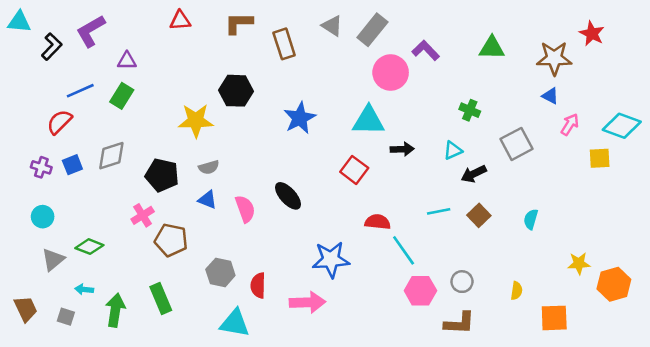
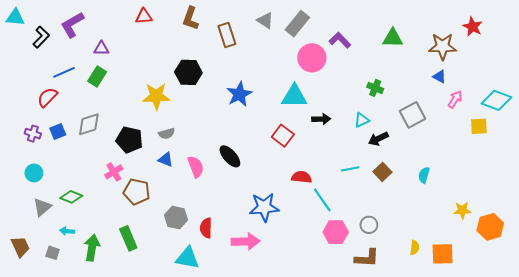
brown L-shape: (239, 23) -> (191, 18), turned -70
yellow semicircle: (517, 291) -> (415, 248), moved

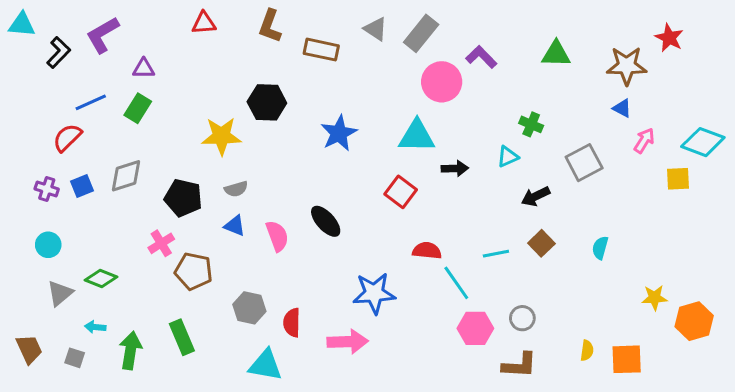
brown rectangle: (227, 35) -> (321, 50), turned -60
cyan triangle: (362, 120) -> (508, 157), moved
cyan line: (350, 169) -> (496, 254), moved

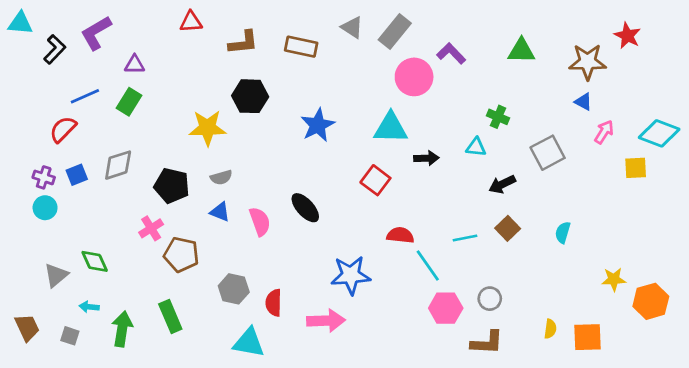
brown L-shape: (270, 26) -> (243, 43), moved, turned -116
cyan triangle: (508, 157) -> (476, 147), turned 30
cyan circle: (48, 245) -> (45, 208), moved
green diamond: (101, 279) -> (95, 261), turned 44

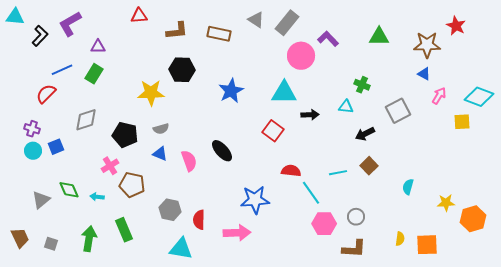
blue square: (77, 175) -> (56, 147), moved
cyan semicircle: (563, 233) -> (408, 187), moved
cyan arrow: (89, 307) -> (97, 197), moved

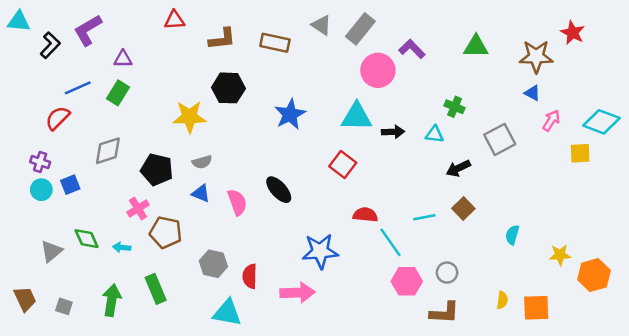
black arrow: (310, 115) -> (393, 132), moved

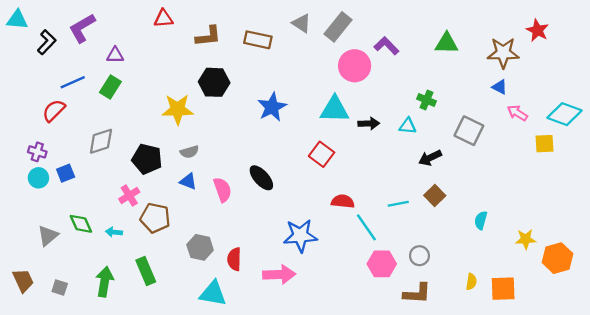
pink arrow: (551, 121) -> (517, 113), turned -90
gray square: (500, 139) -> (469, 131), turned -36

